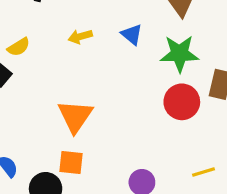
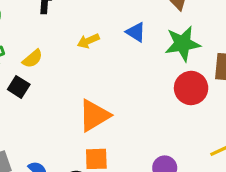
orange triangle: (75, 116) -> (94, 115), turned 33

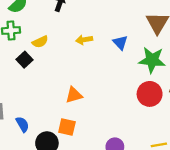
orange triangle: (94, 115) -> (74, 95), size x0.7

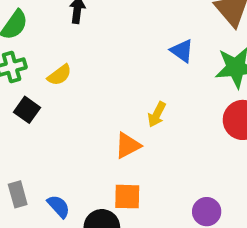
yellow arrow: (84, 40) -> (157, 114), moved, turned -42
black square: (25, 60) -> (27, 110), moved

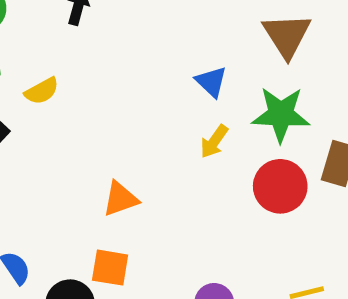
yellow arrow: (157, 114) -> (214, 141), moved

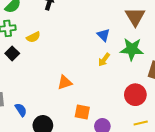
red circle: (280, 186) -> (135, 95), moved
orange square: (110, 268) -> (82, 112), moved

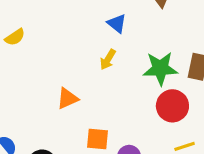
green star: (132, 49) -> (160, 68), moved
yellow arrow: (104, 60) -> (108, 59), moved

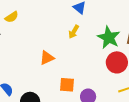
green star: (160, 68) -> (109, 37), turned 30

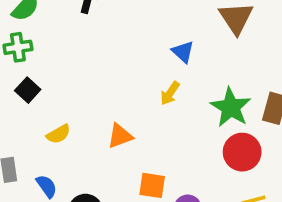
yellow semicircle: (12, 17) -> (58, 134), moved

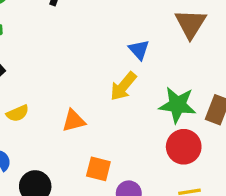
yellow arrow: (170, 93) -> (123, 86), size x1.4
green star: (231, 107) -> (177, 105), turned -30

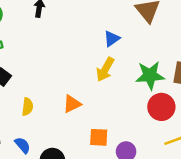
blue triangle: (139, 50) -> (112, 39), turned 48
yellow semicircle: (18, 113) -> (27, 107), turned -48

